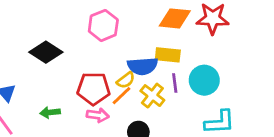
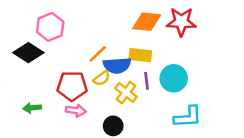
pink hexagon: (103, 25) -> (50, 27), moved
orange line: (122, 96) -> (98, 54), moved

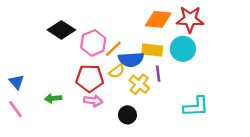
pink hexagon: (50, 27) -> (93, 43), moved
black diamond: (28, 53) -> (61, 30), moved
cyan circle: (174, 78) -> (183, 49), moved

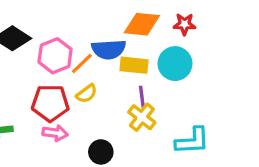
red star: (190, 19) -> (184, 24), size x0.6
blue semicircle: (131, 59) -> (109, 49), moved
yellow cross: (139, 84) -> (142, 117), moved

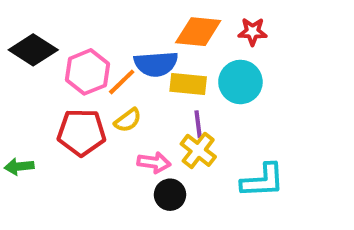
pink arrow: (55, 133) -> (154, 162), moved
black circle: (101, 152) -> (170, 195), moved

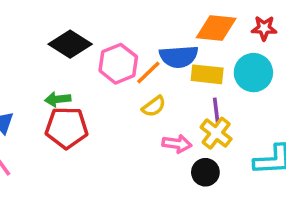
red pentagon: (81, 132) -> (67, 128), moved
green arrow: (19, 166) -> (58, 99), moved
black circle: (170, 195) -> (205, 172), moved

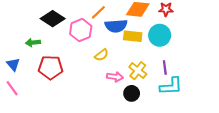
orange line: (148, 73) -> (98, 12), moved
green arrow: (58, 99) -> (33, 43), moved
purple line: (216, 110) -> (165, 67), moved

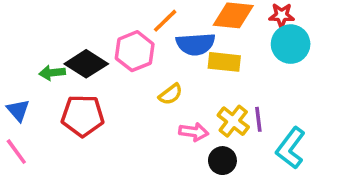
black diamond: (53, 19) -> (86, 64), moved
cyan circle: (160, 35) -> (291, 44), moved
purple line: (165, 67) -> (258, 119), moved
cyan L-shape: (171, 86) -> (291, 148), turned 130

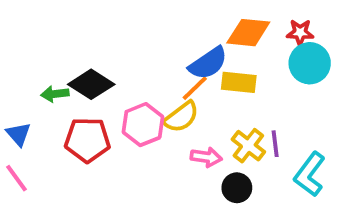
orange line: (165, 21) -> (195, 88), moved
blue semicircle: (196, 44) -> (208, 63), turned -30
pink hexagon: (135, 51) -> (143, 125), moved
yellow semicircle: (170, 94) -> (181, 117), size x1.4

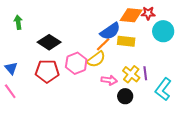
red star: (300, 33) -> (148, 13), moved
green arrow: (55, 94) -> (18, 22), moved, turned 88

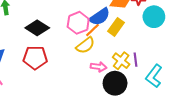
yellow rectangle: (126, 41) -> (116, 27), turned -60
pink hexagon: (76, 63) -> (78, 23), moved
black circle: (125, 96) -> (115, 83), size x1.5

